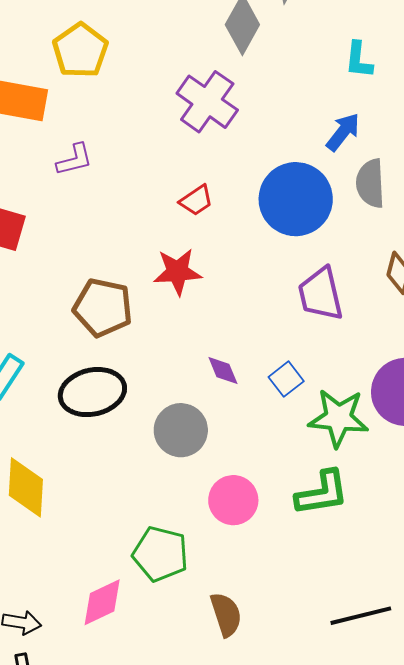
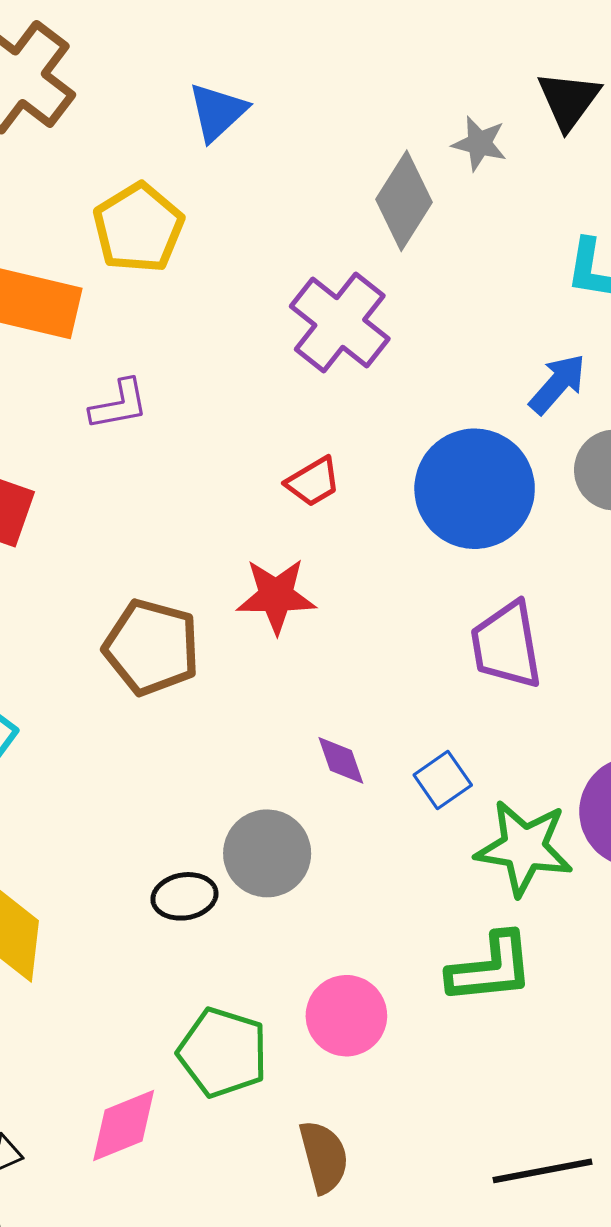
black ellipse: (92, 392) -> (184, 896), moved, size x0.6
pink circle: (233, 500) -> (346, 1016), moved

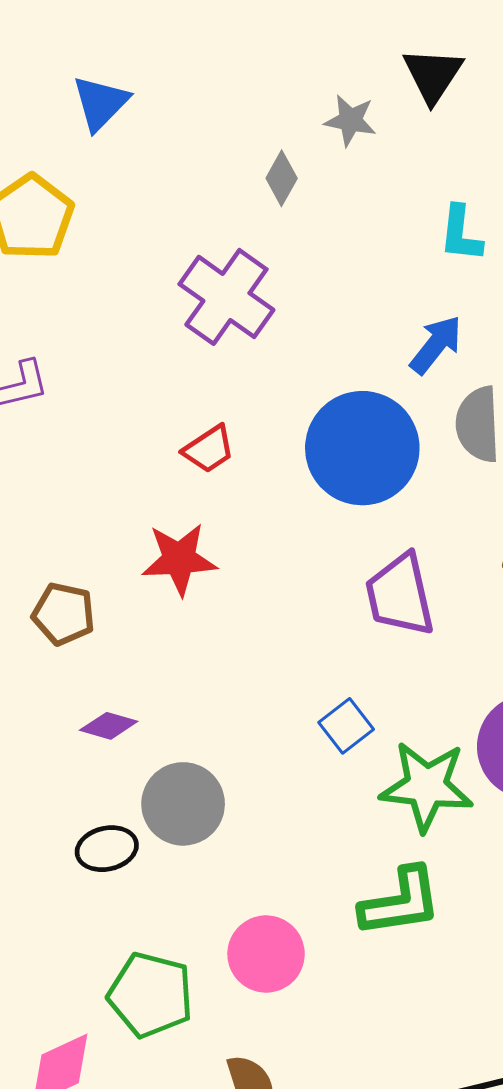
gray diamond: (404, 201) -> (282, 178), size x0.6
brown pentagon: (152, 647) -> (64, 614), size x0.7
purple diamond: (341, 760) -> (109, 726), moved, turned -52

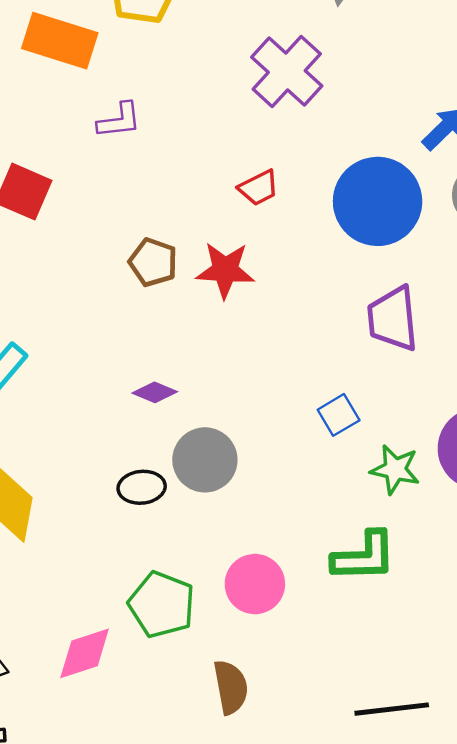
brown pentagon: (64, 614) -> (153, 262), moved
green star: (426, 786) -> (395, 469), size x0.7

